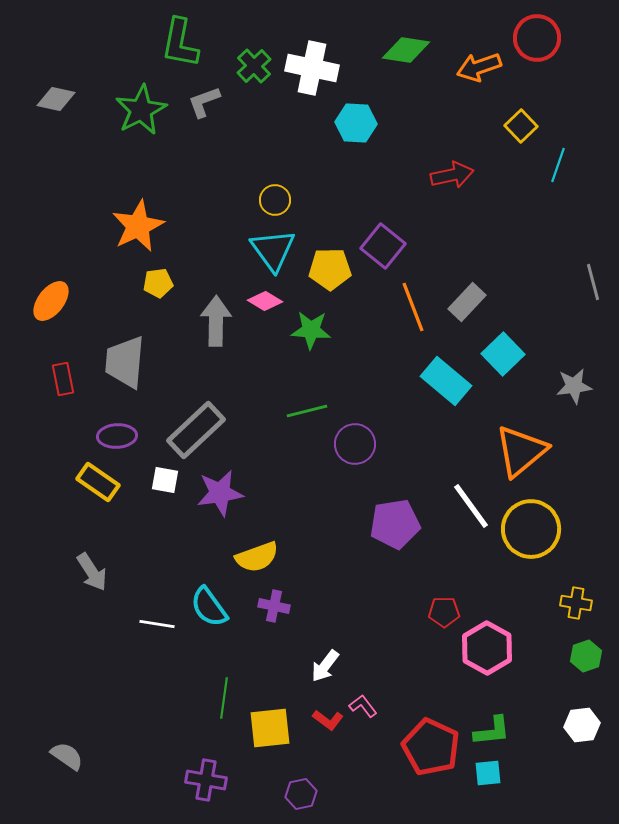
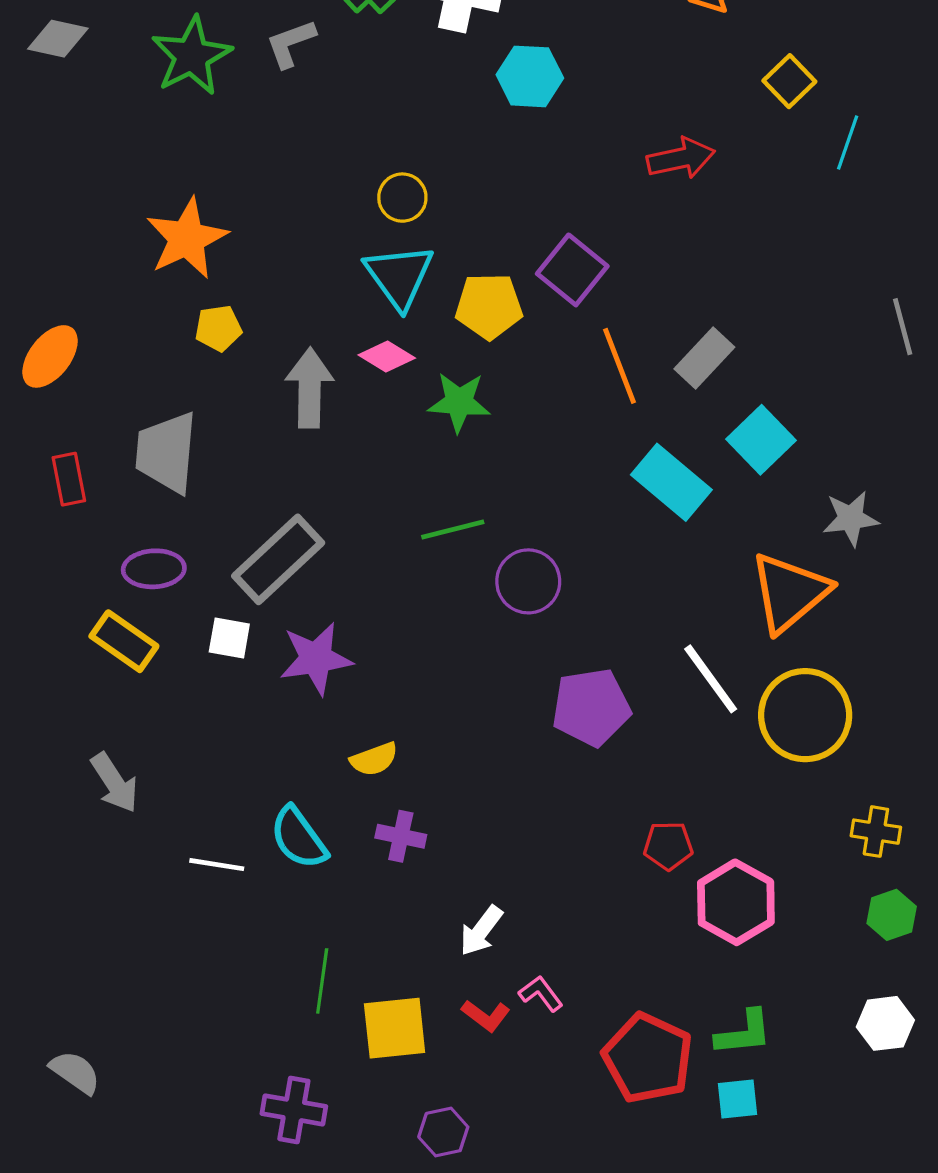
gray star: (574, 386) -> (851, 518), moved
yellow semicircle: (257, 557) -> (374, 759), size x0.7

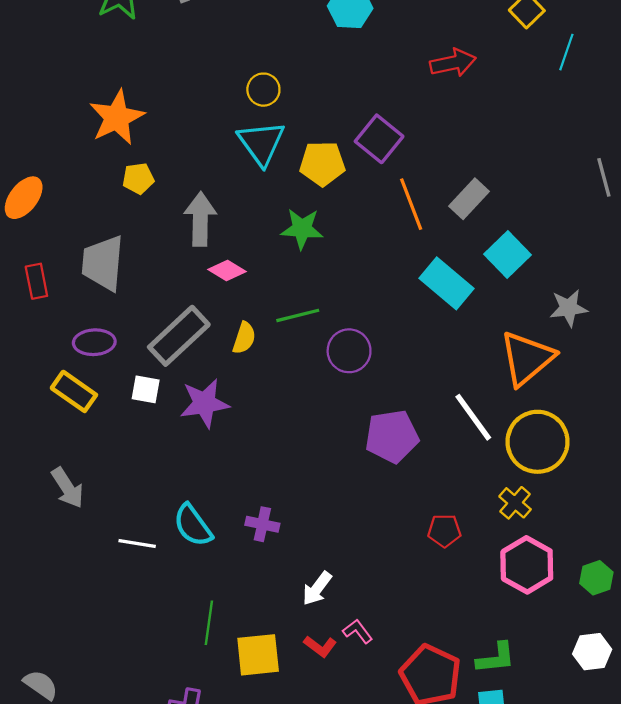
pink diamond: (387, 356) -> (227, 270), moved
yellow semicircle: (374, 759) -> (244, 338), moved, turned -52
yellow cross: (876, 832) -> (515, 503), moved, turned 32
pink hexagon: (736, 902) -> (527, 565), moved

